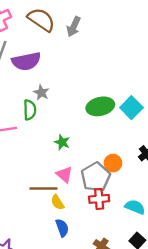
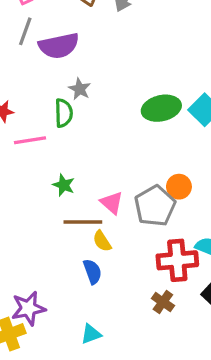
green star: (62, 142) -> (64, 185), moved
red cross: (99, 199) -> (177, 260), moved, size x1.4
blue semicircle: (62, 228) -> (92, 272), moved

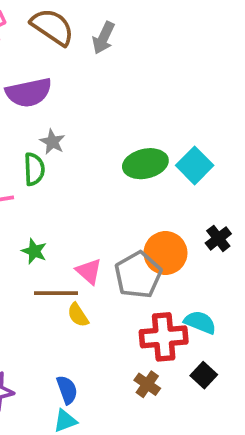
orange circle: (179, 187) -> (165, 253), size x1.5
blue semicircle: (92, 272) -> (67, 390), moved

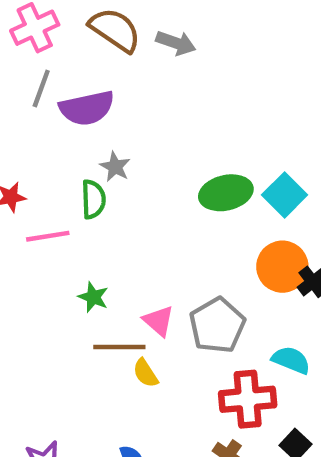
gray arrow: (103, 38) -> (176, 43), turned -96
orange circle: (165, 253) -> (282, 267), moved
cyan semicircle: (200, 322) -> (291, 360), moved

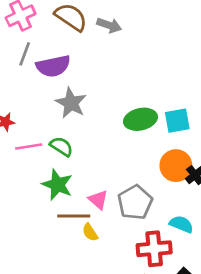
gray star: (115, 167) -> (71, 103), size x1.6
cyan square: (285, 195) -> (177, 121), turned 35
green semicircle: (93, 199) -> (61, 147), moved, turned -55
green star: (93, 297) -> (57, 185), size x1.6

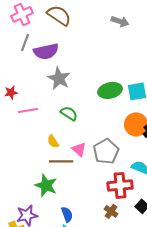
gray arrow: (109, 25) -> (120, 21), moved
green semicircle: (61, 147) -> (69, 113), moved
green star: (57, 185) -> (46, 185), moved
yellow semicircle: (90, 232) -> (53, 141), moved

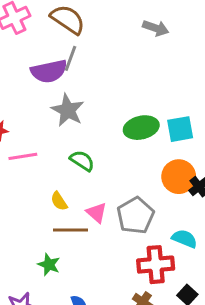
gray line: (25, 42) -> (71, 58), moved
green star: (46, 185) -> (49, 265), size x0.7

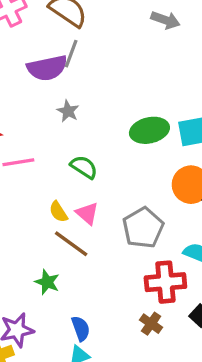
gray star: (68, 110) -> (68, 111), size x0.6
pink triangle: (97, 213) -> (87, 213), moved
brown line: (71, 230) -> (71, 244), turned 36

